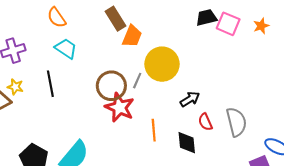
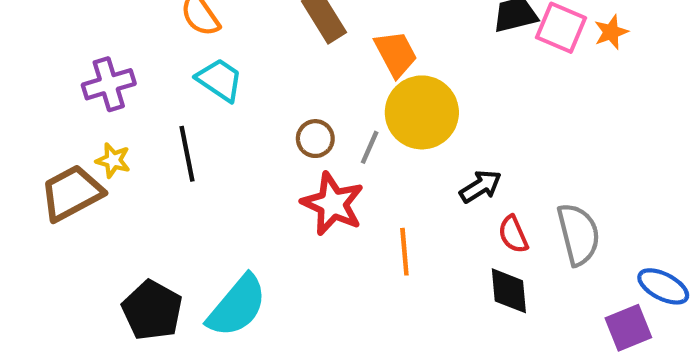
orange star: (261, 26) -> (611, 32), moved
orange trapezoid: (132, 36) -> (396, 54), moved, turned -50
brown circle: (111, 86) -> (315, 139), moved, size x0.6
black diamond: (187, 143) -> (509, 291), moved

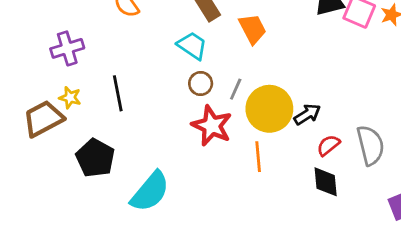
cyan trapezoid: (220, 80) -> (192, 46), moved
yellow circle: (422, 112) -> (269, 109), moved
red semicircle: (513, 234) -> (328, 145), turned 75
black pentagon: (152, 310) -> (95, 158), moved

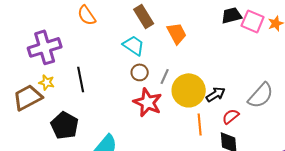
purple cross: (67, 48) -> (45, 47), size x1.4
gray semicircle: (370, 145) -> (261, 95), moved, turned 56
orange line: (258, 157) -> (200, 124), moved

